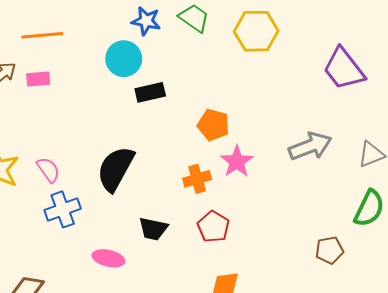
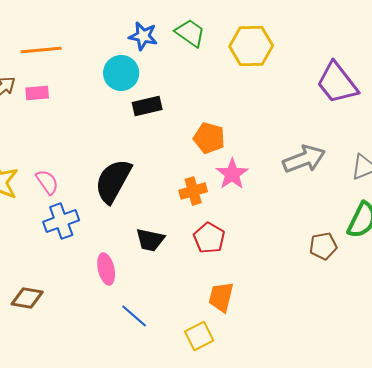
brown pentagon: (329, 250) -> (323, 246), moved
pink ellipse: (108, 258) -> (106, 269), turned 64

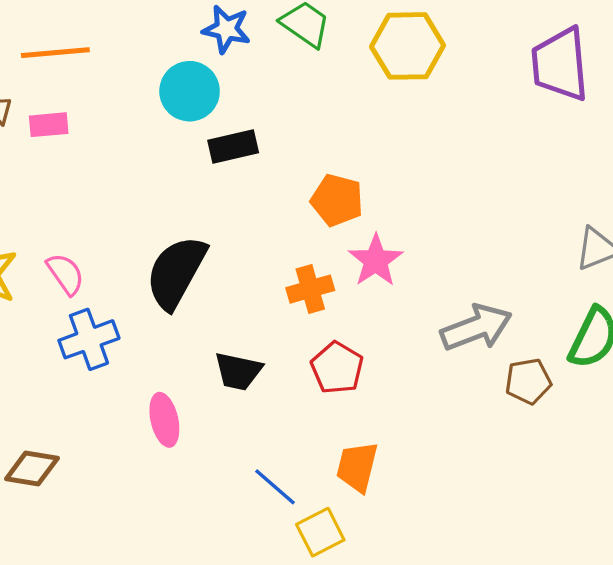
purple trapezoid: (337, 83) -> (560, 64), moved, turned 33
gray arrow: (304, 159) -> (476, 328), moved
blue line: (134, 316) -> (275, 487), moved

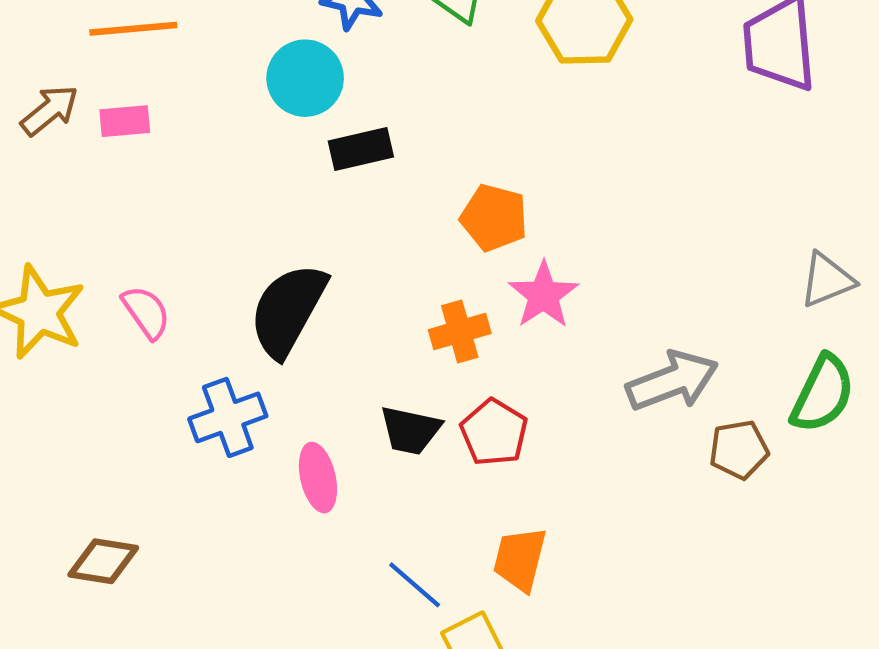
blue cross: (89, 339) -> (228, 417), moved
black trapezoid: (238, 371) -> (410, 430), moved
pink ellipse: (164, 420) -> (318, 478), moved

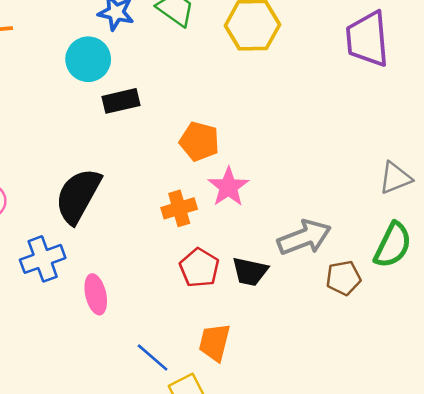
black trapezoid: (410, 430) -> (250, 272), moved

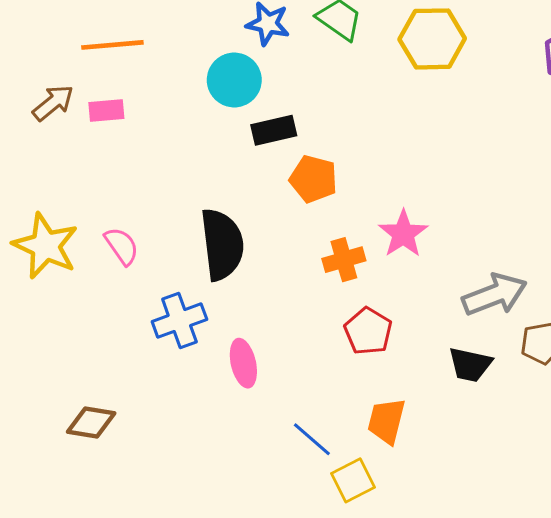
orange pentagon: (199, 141) -> (313, 179), moved
black semicircle: (78, 196) -> (222, 244), turned 144
black trapezoid: (250, 272) -> (470, 365), moved

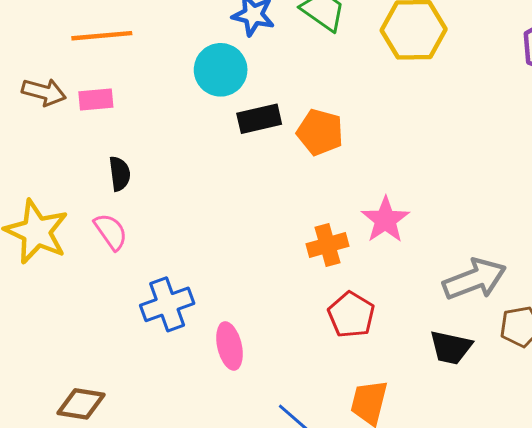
brown arrow: (53, 103) -> (44, 92), turned 54
orange pentagon: (313, 179) -> (320, 132), moved
black semicircle: (222, 244) -> (120, 174), moved, size x0.5

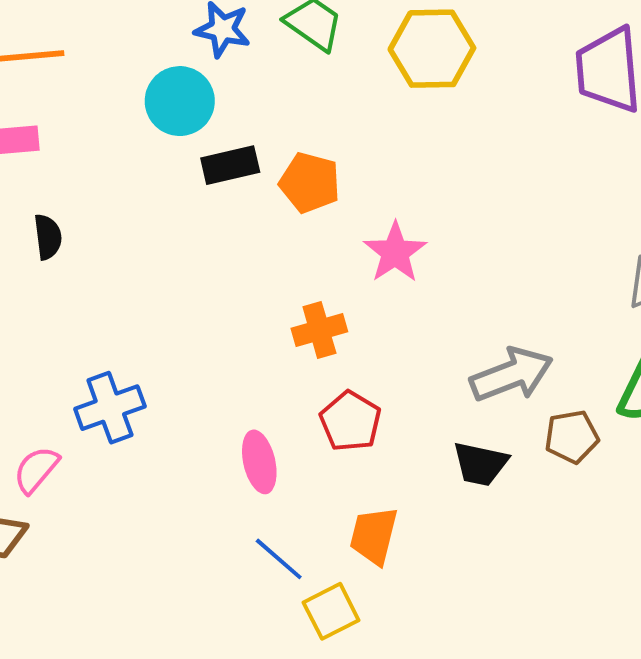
pink star: (385, 220) -> (395, 252), moved
pink semicircle: (111, 232) -> (36, 470), moved, turned -105
pink ellipse: (229, 346) -> (259, 462), moved

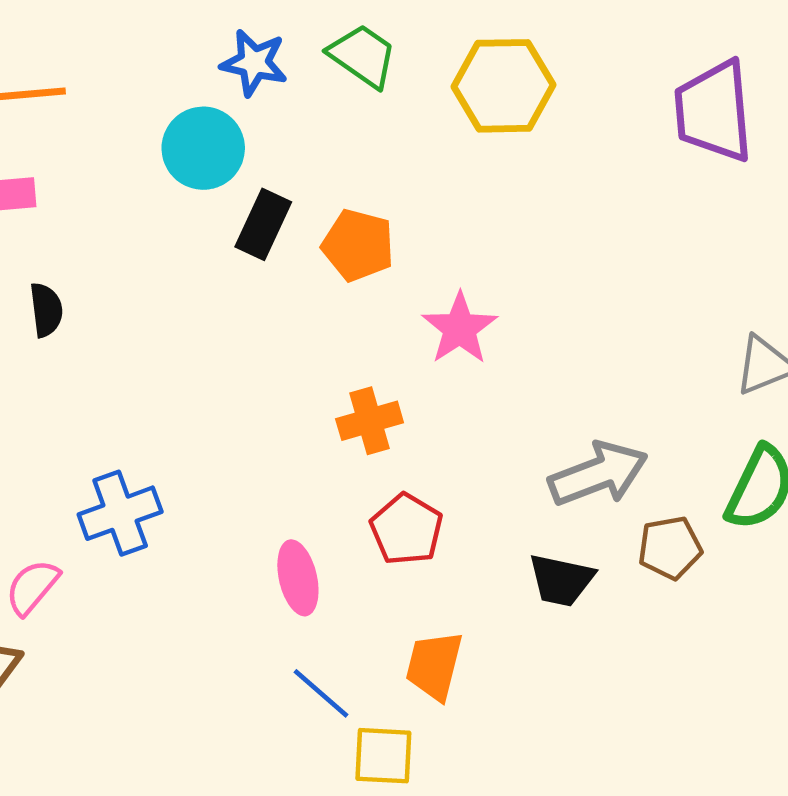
black rectangle: (230, 165) -> (263, 224), turned -52
yellow square: (331, 611) -> (383, 756), turned 30

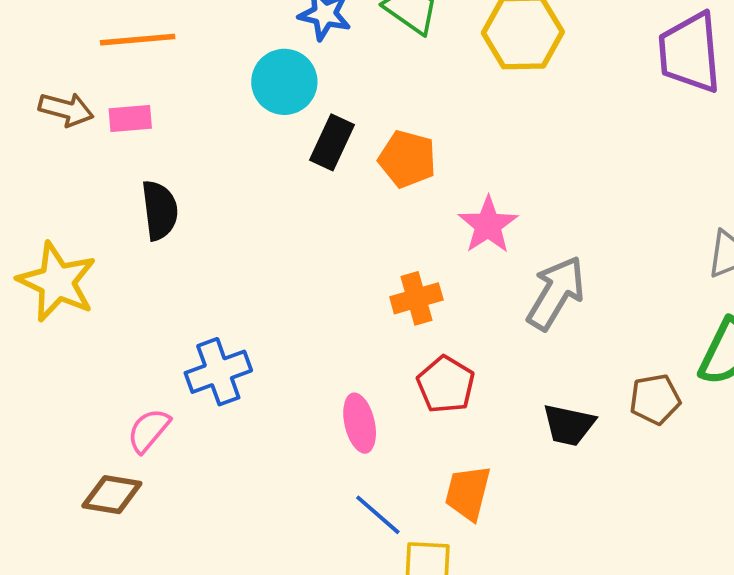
black semicircle: (46, 310) -> (160, 210), size x1.4
gray arrow: (598, 474) -> (556, 293), moved, turned -38

